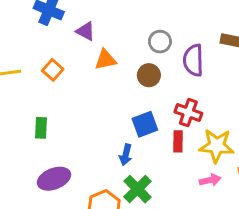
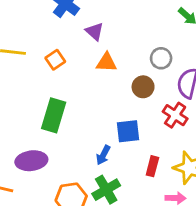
red cross: (188, 113) -> (175, 115), moved
green rectangle: (41, 128) -> (54, 115), moved, size x1.6
red rectangle: (178, 141) -> (152, 166), moved

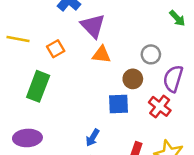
purple triangle: (95, 31) -> (93, 26), size x1.5
green rectangle: (54, 115) -> (38, 86), moved
blue square: (128, 131) -> (119, 104), moved

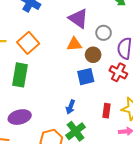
purple triangle: (93, 26) -> (78, 18), moved
orange square: (56, 49) -> (28, 43), size x1.5
orange triangle: (101, 55) -> (74, 44), moved

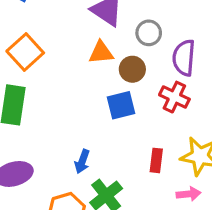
blue arrow: (71, 107) -> (82, 161), moved

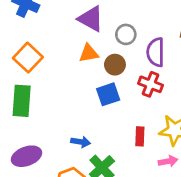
blue arrow: (82, 161) -> (81, 142), turned -96

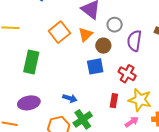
orange triangle: (89, 53) -> (85, 34), turned -42
orange square: (28, 58) -> (59, 32), moved
red cross: (151, 84) -> (127, 74), moved
pink arrow: (168, 161) -> (132, 122), turned -32

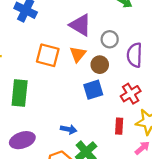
orange square: (59, 32) -> (48, 55), turned -30
red cross: (127, 74) -> (131, 94), turned 36

